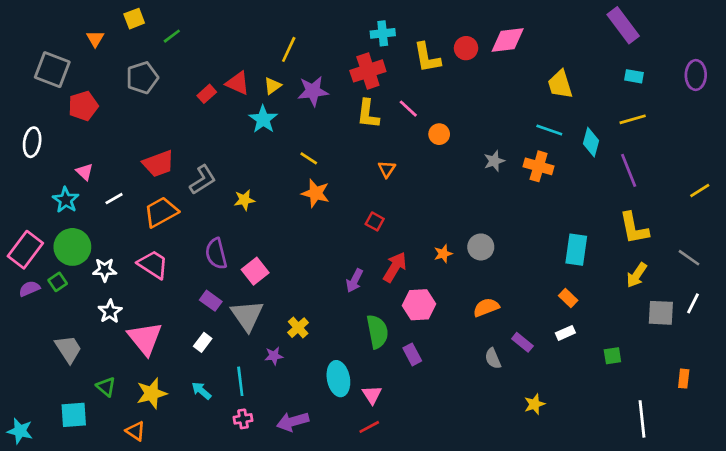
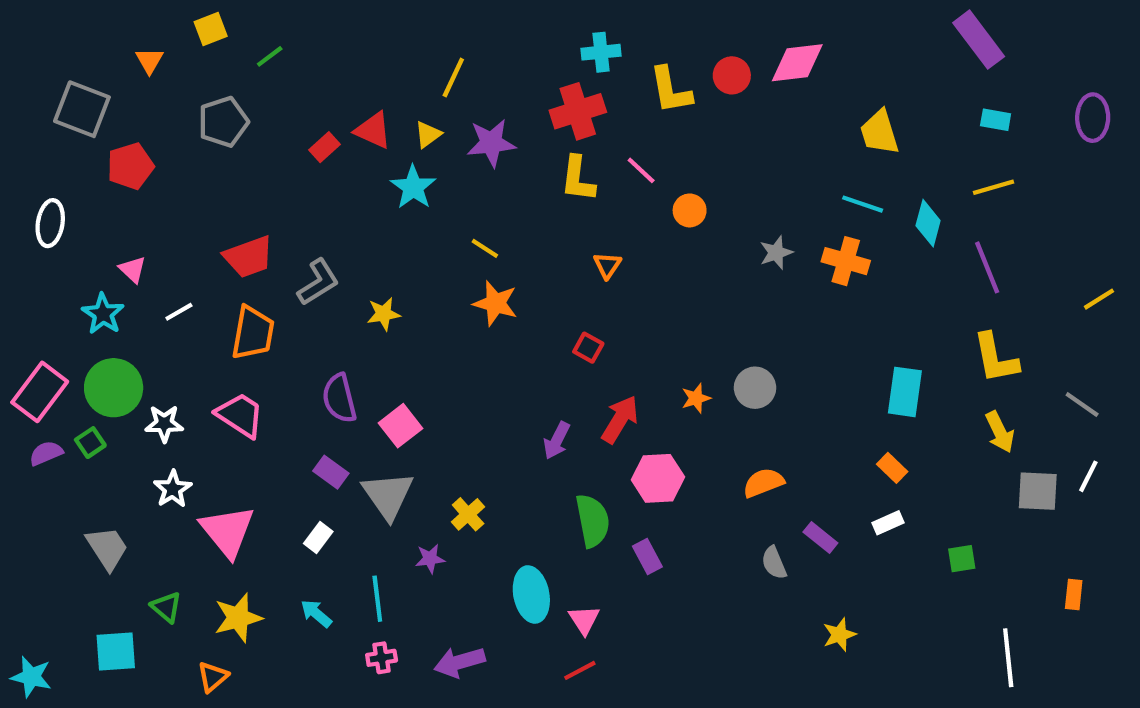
orange trapezoid: (161, 212) -> (253, 333), turned 129
yellow arrow: (637, 275) -> (1000, 432), turned -60
orange triangle: (136, 431) -> (213, 677), turned 45

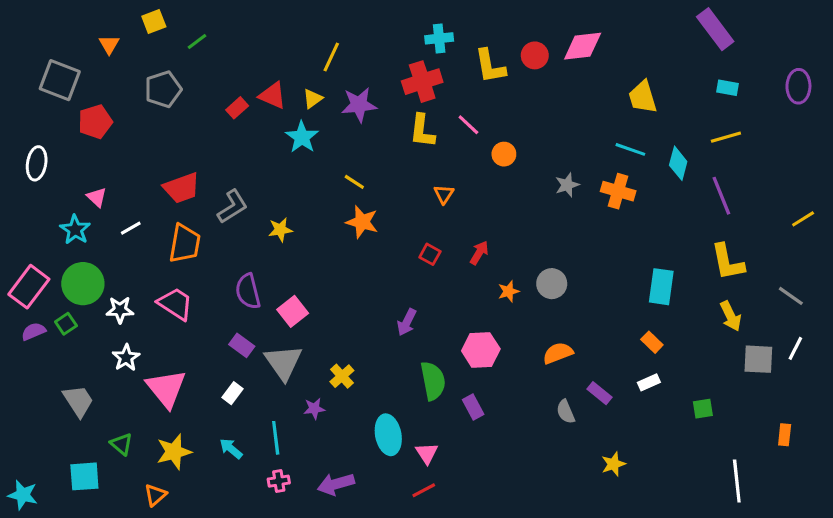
red arrow: (620, 419) -> (479, 253), moved, size x0.7

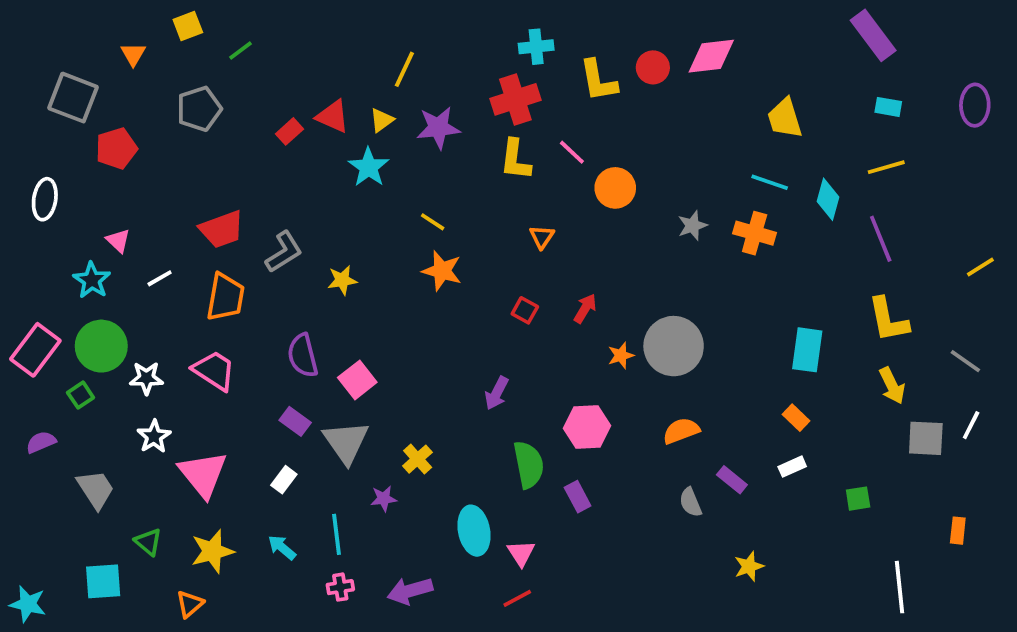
orange circle: (504, 154) -> (615, 188), size x1.4
gray circle: (552, 284) -> (674, 346), size x1.6
purple semicircle: (34, 331) -> (41, 442), moved

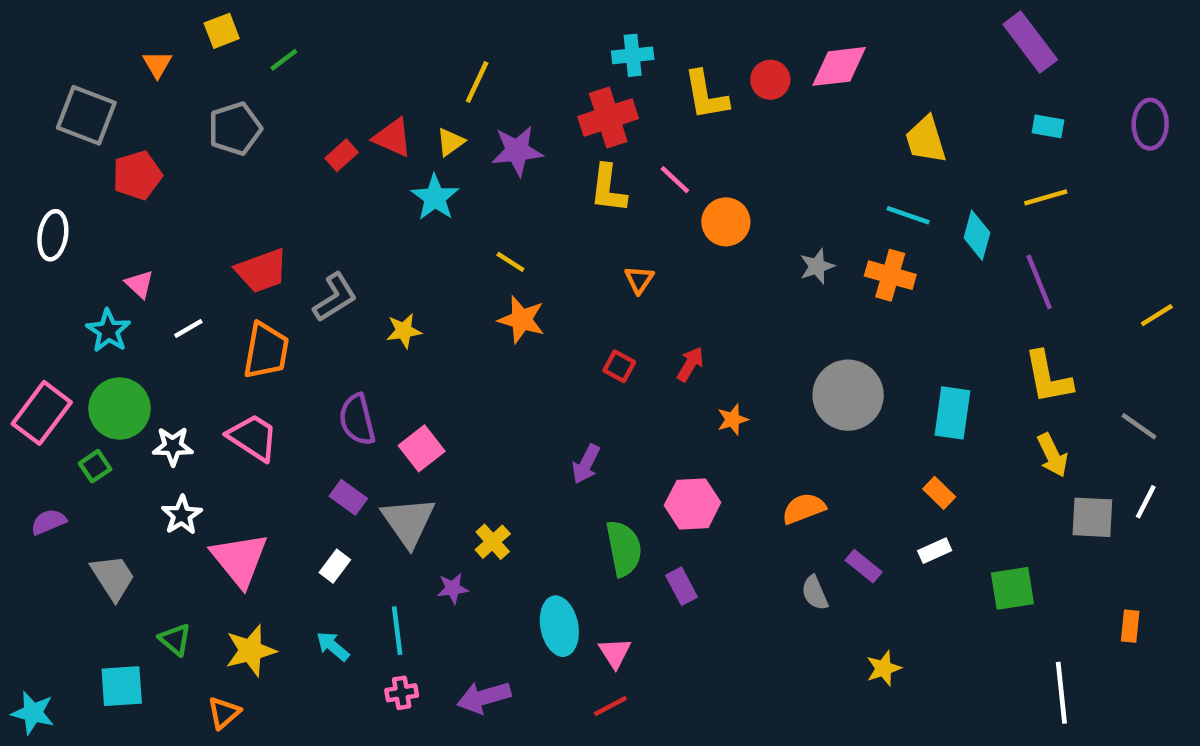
gray circle: (674, 346) -> (848, 395), moved
green square: (858, 499) -> (1012, 588), size x1.5

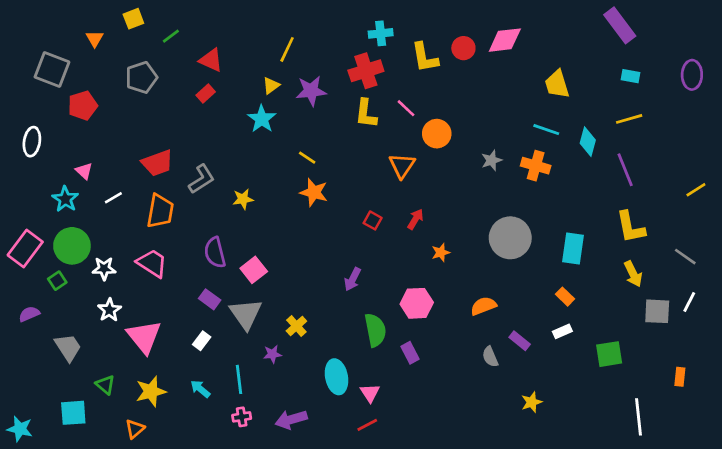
red triangle: (393, 137) -> (211, 60), moved
orange triangle: (639, 280) -> (402, 166), moved, size x1.5

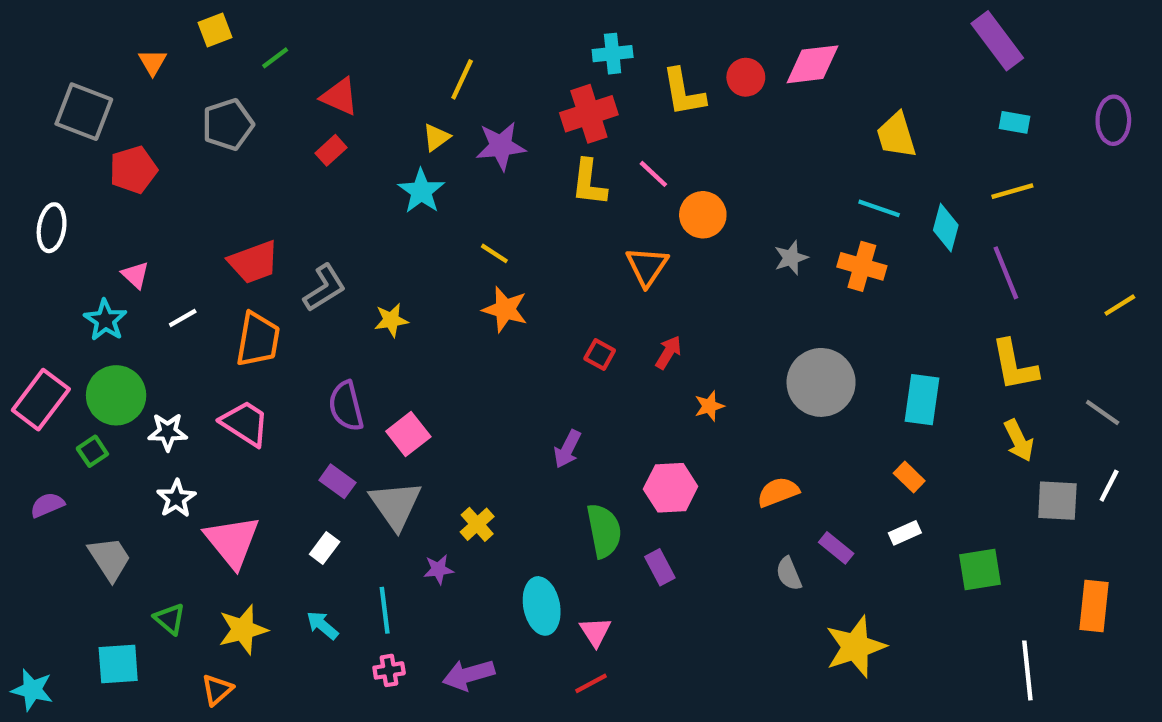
orange rectangle: (680, 377) -> (1094, 606), size x1.6
yellow star: (532, 402) -> (855, 647), size x1.8

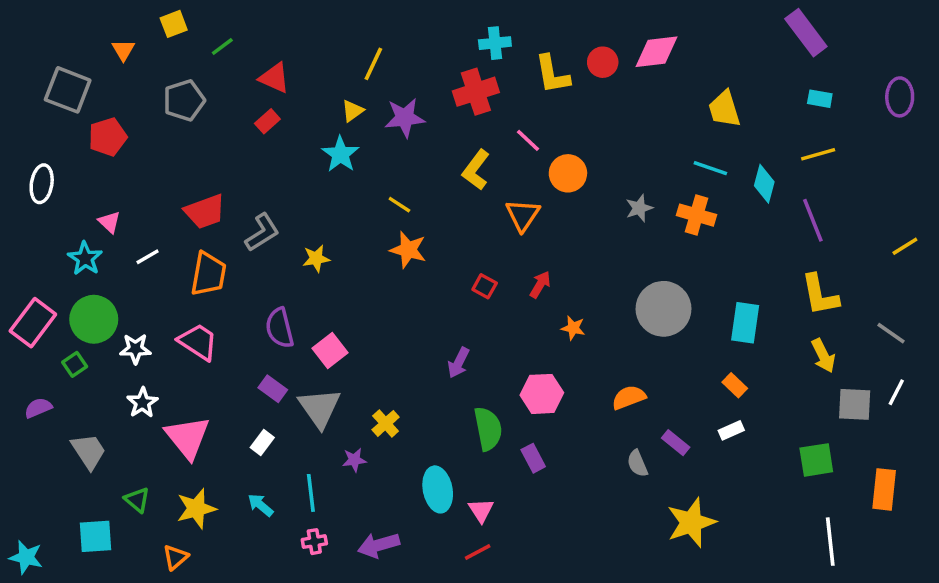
yellow L-shape: (589, 183) -> (476, 170), moved, turned 30
orange star: (709, 406) -> (573, 328), turned 30
green square: (980, 569) -> (816, 460), moved

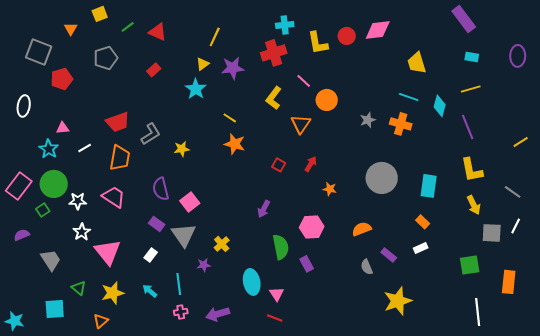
red triangle: (274, 78) -> (158, 32), moved
pink triangle: (109, 222) -> (63, 128), turned -48
red line: (478, 552) -> (275, 318), turned 49

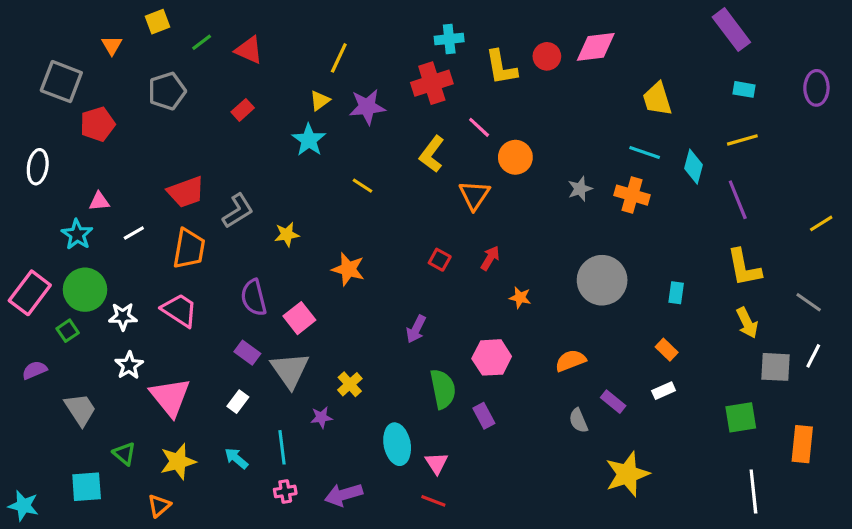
orange star: (235, 144) -> (348, 269), moved
cyan rectangle: (429, 186) -> (676, 293), size x0.6

